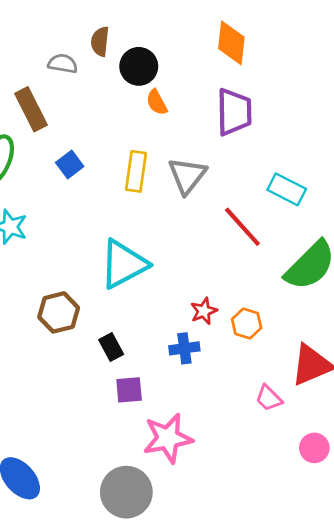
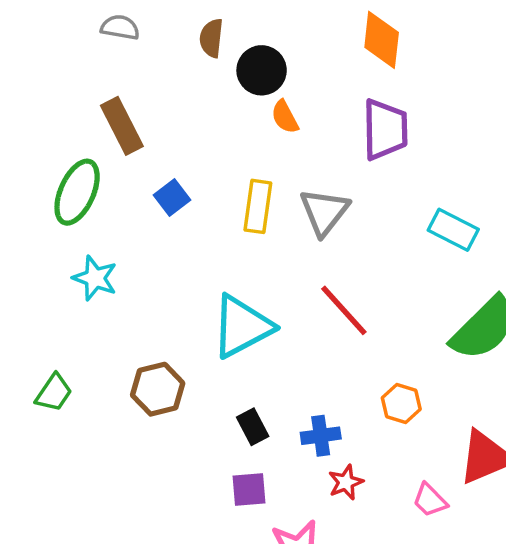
gray semicircle: (63, 64) -> (120, 27), moved
red line: (242, 227) -> (344, 310), moved
red star: (204, 311) -> (346, 482), moved
black rectangle: (111, 347) -> (253, 427), moved

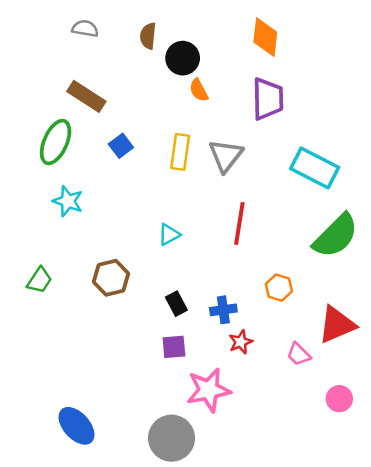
brown rectangle: (122, 126) -> (86, 96), turned -30
cyan rectangle: (453, 230) -> (315, 168), size x1.4
red line: (344, 310) -> (239, 223), turned 51
cyan triangle: (242, 326) -> (169, 235), size x0.5

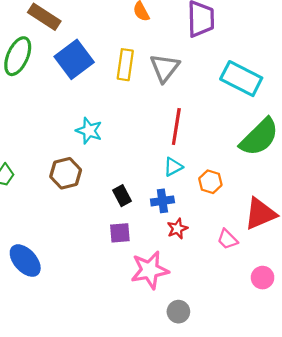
blue square: (121, 146) -> (74, 59), size x1.8
cyan star: (68, 201) -> (89, 131), moved
cyan triangle: (169, 235) -> (173, 167), moved
blue ellipse: (76, 426) -> (25, 261), moved
gray circle: (172, 438) -> (178, 312), moved, size x0.6

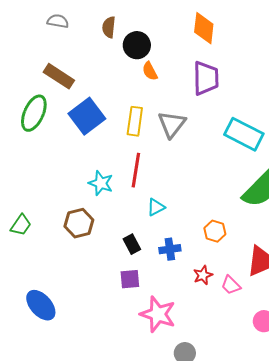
red line: (176, 126) -> (136, 170), moved
cyan triangle: (173, 167) -> (156, 207), moved
red star: (177, 229) -> (203, 275), moved
pink star: (150, 270) -> (158, 314), turned 30

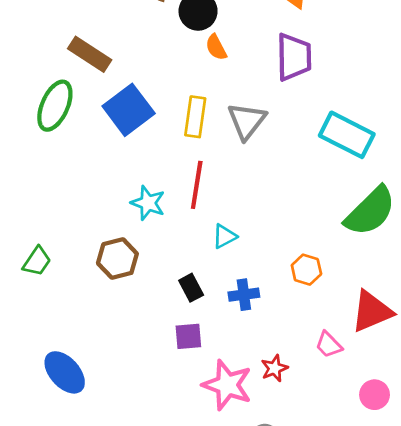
red star: (203, 275) -> (274, 368), moved

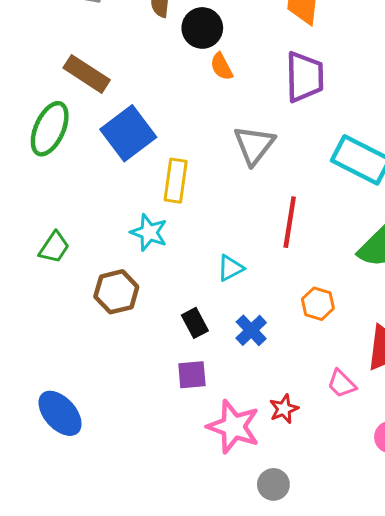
yellow rectangle: (195, 117) -> (176, 181), moved
red line: (197, 185) -> (290, 222), moved
green trapezoid: (37, 261) -> (54, 247), moved
blue cross: (244, 295) -> (251, 330), turned -36

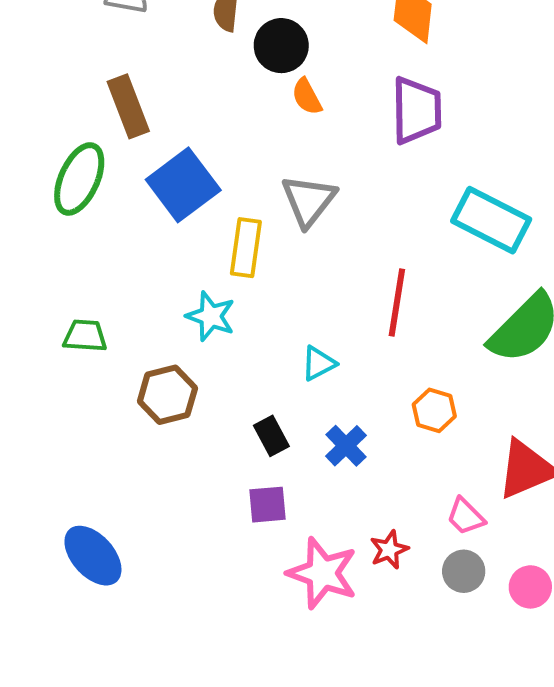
brown rectangle: (87, 74) -> (128, 106), turned 36
gray triangle: (254, 145) -> (309, 201), moved
green trapezoid: (54, 247) -> (85, 336), turned -120
gray circle: (273, 484) -> (464, 571), moved

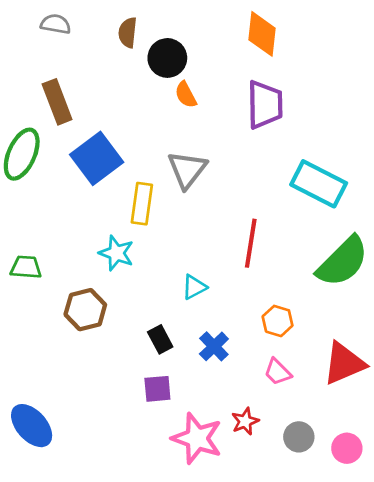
pink trapezoid: (466, 516) -> (278, 372), moved

